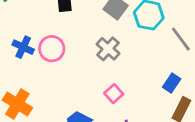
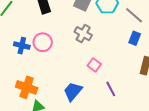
blue rectangle: (172, 83) -> (135, 38), moved

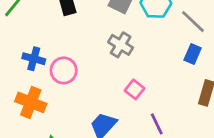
pink circle: (43, 42) -> (64, 70), moved
orange cross: (27, 87) -> (31, 102), moved

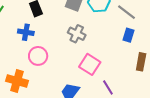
blue cross: (34, 59) -> (26, 32), moved
pink square: (135, 89) -> (90, 64), size x1.5

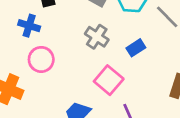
blue rectangle: (128, 35) -> (136, 48), moved, turned 32

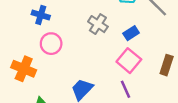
pink square: (109, 80) -> (129, 61), moved

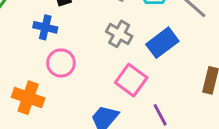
blue rectangle: (131, 33) -> (162, 43), size x1.5
pink square: (129, 61) -> (131, 80), moved

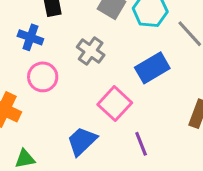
gray cross: (119, 34) -> (91, 51), moved

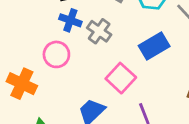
blue cross: (30, 37) -> (70, 20), moved

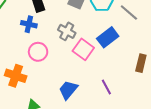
blue cross: (70, 20) -> (29, 24), moved
pink square: (121, 78) -> (83, 49), moved

